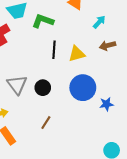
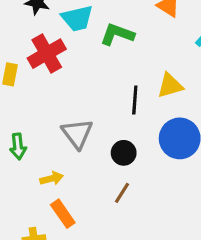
black line: (54, 50) -> (135, 100), moved
black circle: (43, 88) -> (124, 153), moved

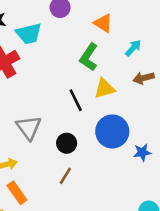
green L-shape: (117, 34) -> (89, 57), moved, turned -76
black line: (135, 100) -> (76, 100), turned -30

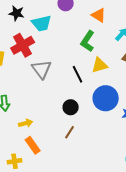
gray triangle: (29, 128) -> (42, 69), moved

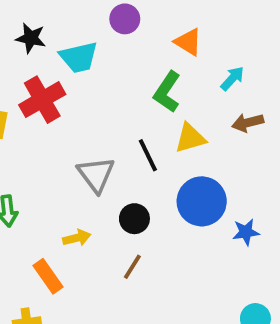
gray triangle: (42, 69) -> (96, 174), moved
yellow arrow: (26, 123) -> (77, 238), moved
orange rectangle: (33, 145) -> (48, 276), moved

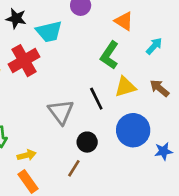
brown arrow: (248, 123) -> (159, 88), moved, turned 54
yellow arrow: (77, 238) -> (27, 155), moved
brown line: (132, 267) -> (74, 168), moved

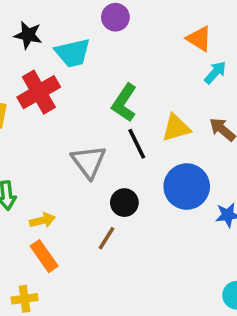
orange triangle: (124, 21) -> (199, 39), moved
green L-shape: (109, 55) -> (124, 103), moved

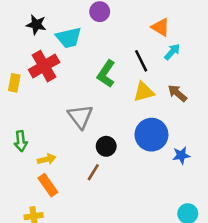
black line: (137, 144) -> (141, 61), moved

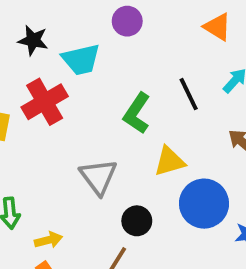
orange triangle: (161, 27) -> (217, 27), moved
yellow triangle: (144, 92) -> (169, 161), moved

